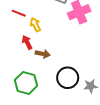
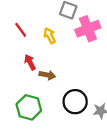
red line: (19, 13) -> (21, 30), turned 32
yellow arrow: (35, 25) -> (50, 36), moved

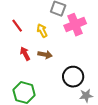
brown arrow: (47, 75) -> (45, 55), moved
black circle: (75, 102) -> (73, 77), moved

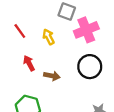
brown arrow: (45, 55) -> (52, 76), moved
black circle: (73, 77) -> (90, 67), moved

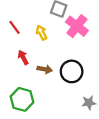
pink cross: (86, 30) -> (77, 26), turned -30
black circle: (90, 67) -> (72, 71), moved

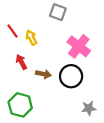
pink cross: (77, 26) -> (79, 46), moved
yellow arrow: (41, 33) -> (31, 38), moved

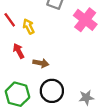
pink cross: (79, 46) -> (85, 20), moved
black circle: (71, 76) -> (52, 91), moved

